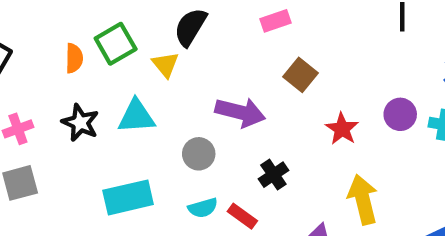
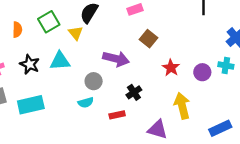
orange semicircle: (74, 58) -> (17, 30), moved
purple circle: (400, 114) -> (202, 72), moved
cyan rectangle: (128, 197) -> (31, 105), moved
cyan semicircle: (203, 208) -> (86, 102), moved
red rectangle: (242, 216) -> (117, 115), turned -48

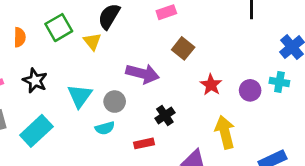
cyan triangle: (60, 61) -> (80, 96), moved, turned -50
cyan rectangle: (31, 105) -> (36, 131), turned -30

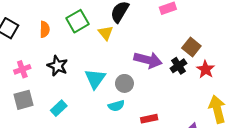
brown square: (183, 48) -> (191, 47), moved
black cross: (165, 116) -> (178, 66), moved
cyan rectangle: (36, 131) -> (59, 108), size x0.6

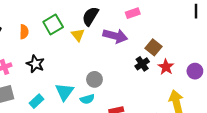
purple arrow: (148, 60) -> (115, 36), moved
cyan triangle: (95, 79) -> (64, 92), moved

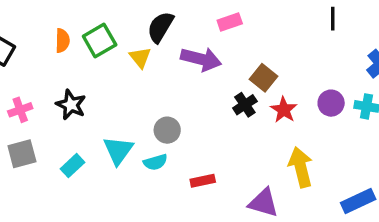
orange semicircle: (24, 32) -> (62, 41), moved
purple circle: (195, 71) -> (331, 103), moved

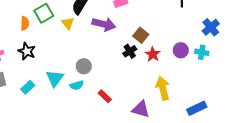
orange semicircle: (62, 41) -> (25, 23), moved
red rectangle: (203, 181) -> (105, 96), turned 56

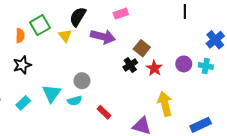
black star: (27, 51) -> (22, 65), turned 30

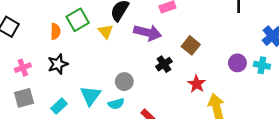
black cross: (130, 65) -> (164, 64), moved
red star: (154, 68) -> (197, 84), moved

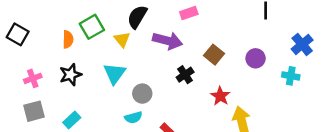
purple circle: (237, 63) -> (256, 58), moved
cyan triangle: (90, 96) -> (115, 73), moved

